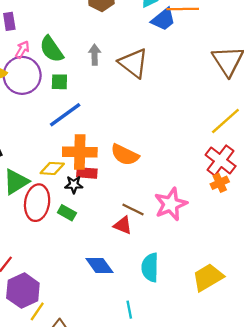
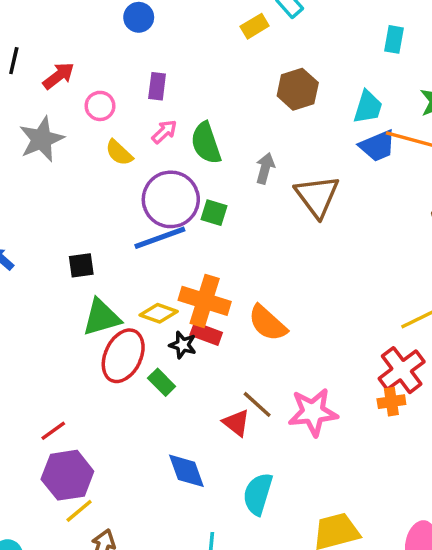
purple circle: (22, 75) -> (171, 199), moved
green square: (59, 82) -> (214, 213), moved
blue line: (65, 115) -> (160, 238), moved

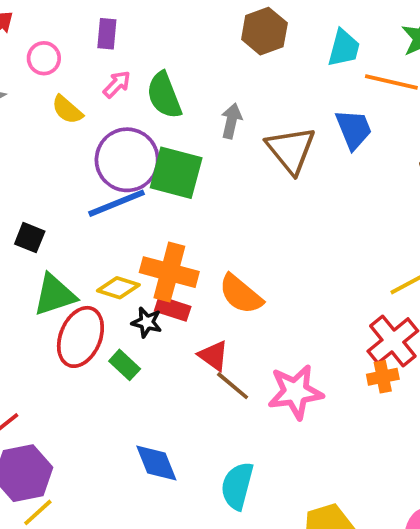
blue trapezoid: (377, 146) -> (354, 129), moved, turned -87
green square: (214, 213) -> (176, 173), size x1.8
black square: (81, 265) -> (30, 238), turned 32
red triangle: (236, 423) -> (213, 356), moved

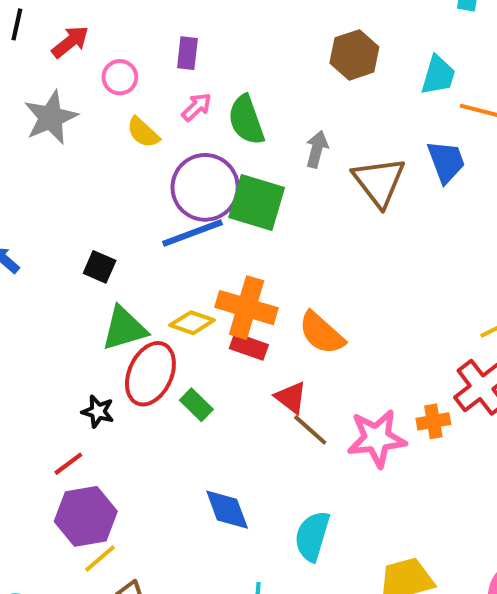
black star: (147, 322) -> (98, 412), moved
orange cross: (383, 377) -> (433, 421), moved

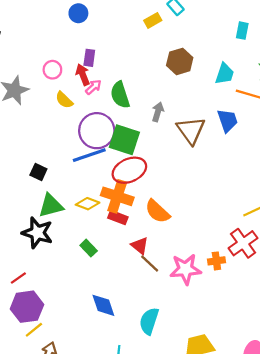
red arrow: (70, 42) -> (83, 75), moved, turned -75
red ellipse: (150, 374) -> (129, 170), moved, turned 40
black star: (98, 412) -> (37, 233), moved, size x1.8

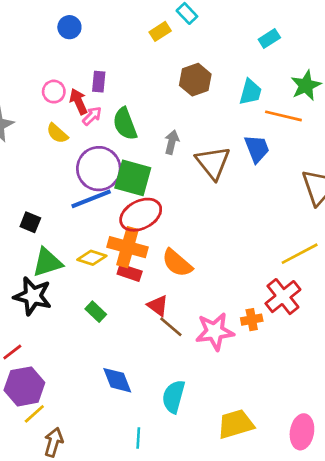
cyan rectangle: (242, 31) -> (269, 39), turned 49
purple rectangle: (89, 58) -> (99, 82), moved
pink circle: (52, 70) -> (54, 92), moved

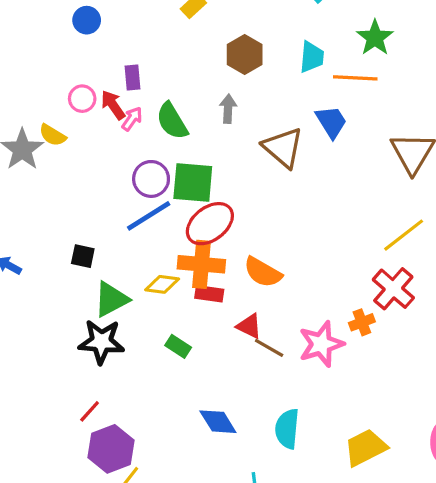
yellow semicircle: (57, 133) -> (53, 135), moved
gray arrow: (172, 142) -> (228, 109), moved
purple circle: (99, 169) -> (151, 179), size x0.7

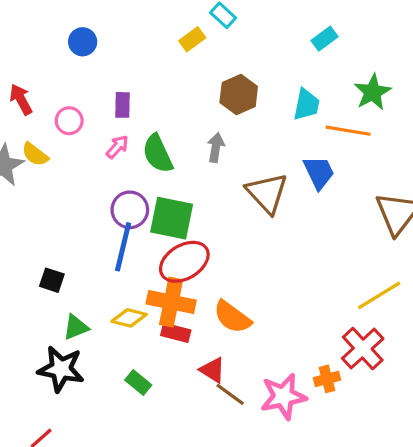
red arrow: (113, 105) -> (21, 99), moved
blue line: (149, 216) -> (123, 247), turned -51
green triangle: (111, 299) -> (76, 327), size x0.7

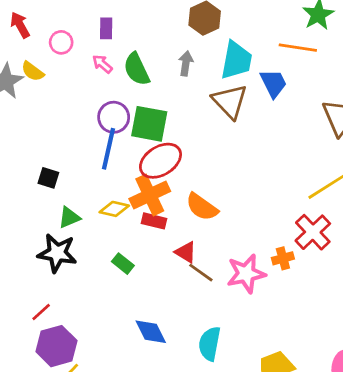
cyan trapezoid: (306, 105) -> (236, 60), moved, size x1.4
pink arrow: (117, 147) -> (102, 64), turned -90
orange cross: (171, 302) -> (150, 195), turned -36

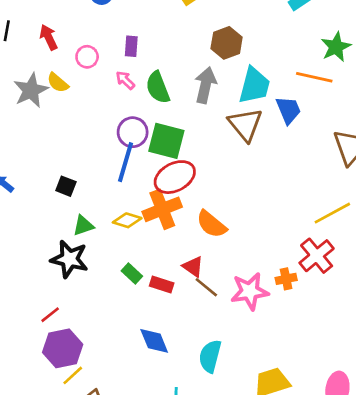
gray arrow: (186, 63) -> (205, 85), size x1.5
red rectangle: (154, 221) -> (162, 285), moved

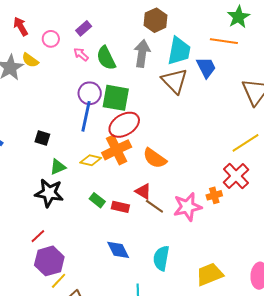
purple rectangle: (131, 46) -> (84, 28), turned 49

